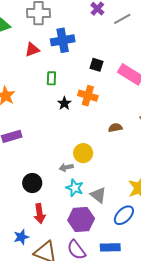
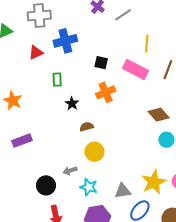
orange cross: (88, 96) -> (106, 92), moved, turned -36
brown semicircle: (115, 128) -> (87, 127), moved
gray arrow: (66, 167) -> (70, 171), moved
gray triangle: (98, 195) -> (123, 191), moved, turned -42

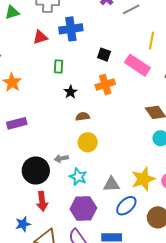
black circle: (46, 185) -> (36, 171), size x1.4

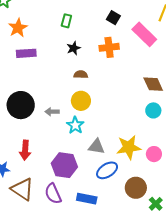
purple rectangle: (17, 123) -> (26, 53), moved
black circle: (36, 171) -> (21, 105), moved
cyan star: (78, 177) -> (75, 125), moved

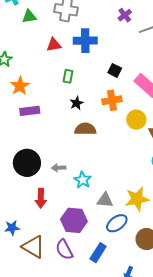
brown semicircle: (81, 74) -> (85, 129), size x1.5
yellow circle: (81, 101) -> (136, 120), moved
red arrow: (25, 150) -> (41, 198), moved
blue rectangle: (87, 199) -> (98, 253), turned -66

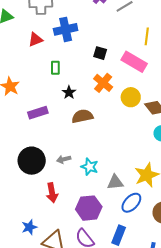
orange cross: (112, 100) -> (103, 83), turned -30
purple rectangle: (30, 111) -> (38, 113), moved

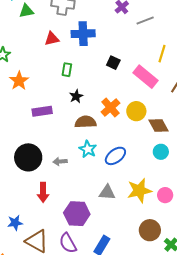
orange cross: (103, 83) -> (110, 108), moved
cyan star: (90, 167) -> (88, 149), moved
blue ellipse: (131, 203) -> (115, 156), moved

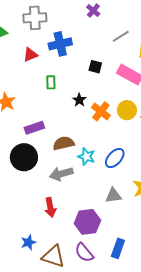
gray line: (145, 21) -> (121, 36), moved
black star: (76, 96) -> (79, 100), moved
brown semicircle: (86, 122) -> (64, 143), moved
black circle: (28, 157) -> (24, 157), moved
gray arrow: (60, 161) -> (61, 174), size x1.6

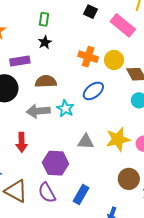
black star: (79, 100) -> (45, 42), moved
orange cross: (101, 111) -> (88, 57), turned -30
cyan star: (86, 157) -> (65, 109), moved
blue ellipse: (115, 158) -> (93, 91), moved

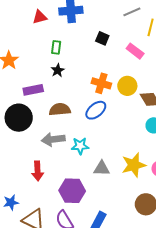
pink rectangle: (123, 25) -> (135, 51), size x0.7
blue ellipse: (93, 91) -> (96, 110), moved
cyan star: (65, 109) -> (80, 146), moved, turned -30

